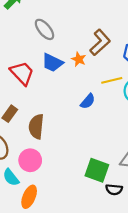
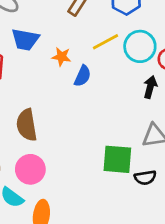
orange star: (79, 59) -> (61, 57), moved

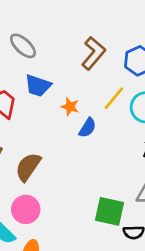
yellow line: (106, 42) -> (114, 98), turned -30
brown semicircle: (27, 125) -> (28, 167), turned 36

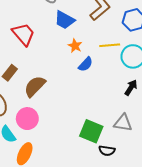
blue trapezoid: (38, 86) -> (65, 20), moved
yellow line: (114, 98) -> (110, 45), turned 36

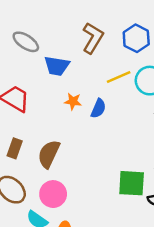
orange star: (75, 46) -> (73, 101), moved

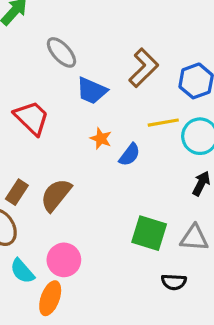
brown rectangle: (15, 148) -> (17, 192), moved
green square: (132, 183) -> (149, 233), moved
pink circle: (53, 194) -> (64, 260), moved

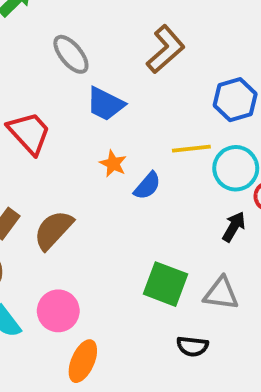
brown L-shape: (144, 68) -> (166, 49), moved
orange ellipse: (50, 298) -> (83, 361), moved

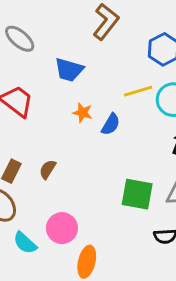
gray ellipse: (71, 54) -> (20, 39), moved
brown semicircle: (53, 230) -> (48, 169), size x0.6

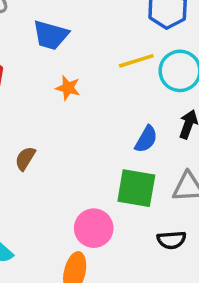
blue semicircle: (111, 124) -> (146, 139), moved
pink circle: (62, 228) -> (94, 228), moved

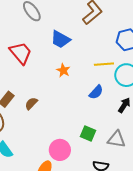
blue semicircle: (146, 139) -> (96, 92), moved
green square: (136, 188) -> (88, 133), size x0.7

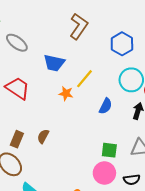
yellow line: (104, 64) -> (84, 79), moved, turned -30
pink circle: (60, 150) -> (104, 173), moved

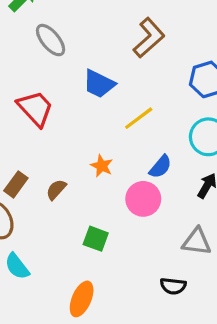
orange star: (66, 93) -> (102, 166), moved
green square: (109, 150) -> (96, 239), moved
pink circle: (104, 173) -> (143, 199), moved

